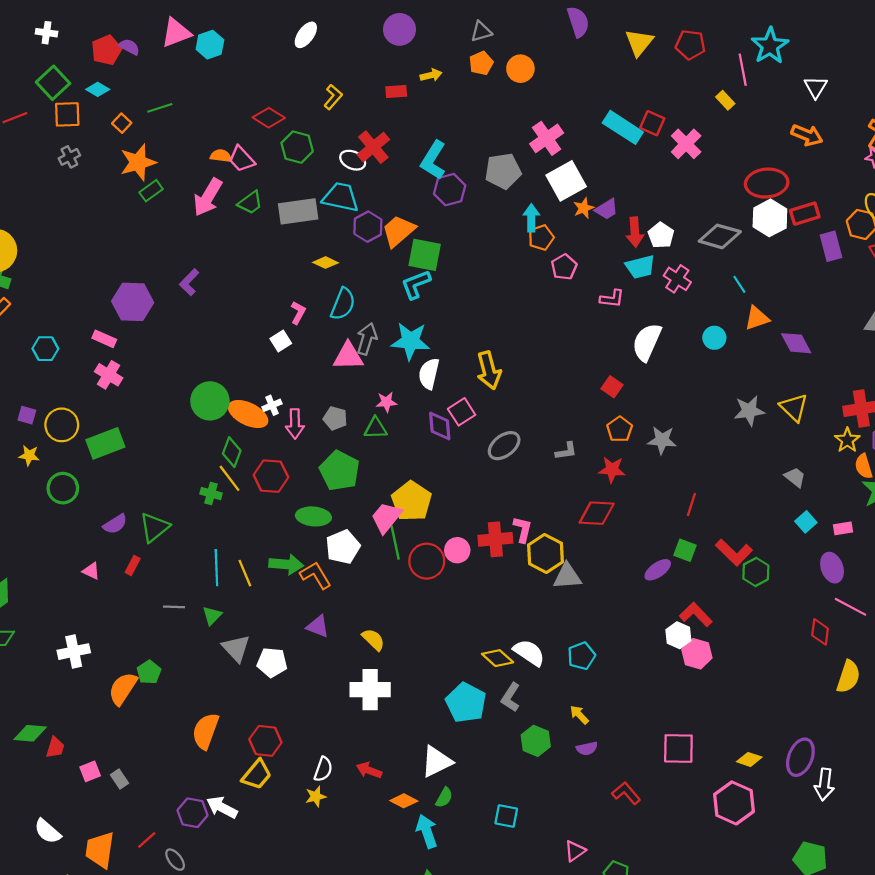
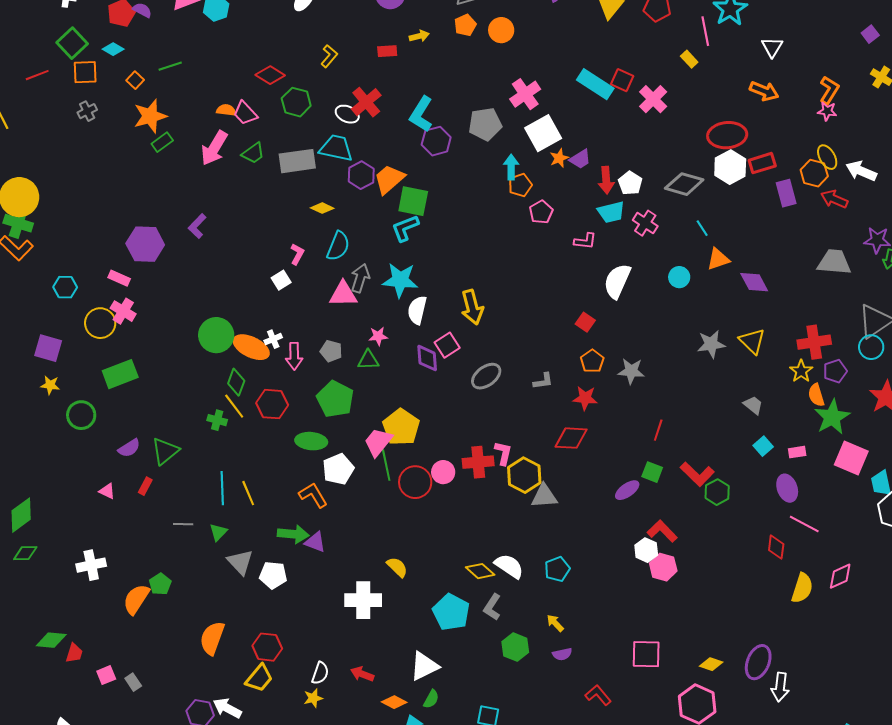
purple square: (27, 415) -> (48, 348), size x1.6
yellow circle: (62, 425) -> (100, 323), moved
green arrow: (286, 564) -> (293, 534), moved
yellow semicircle: (373, 640) -> (397, 567), moved

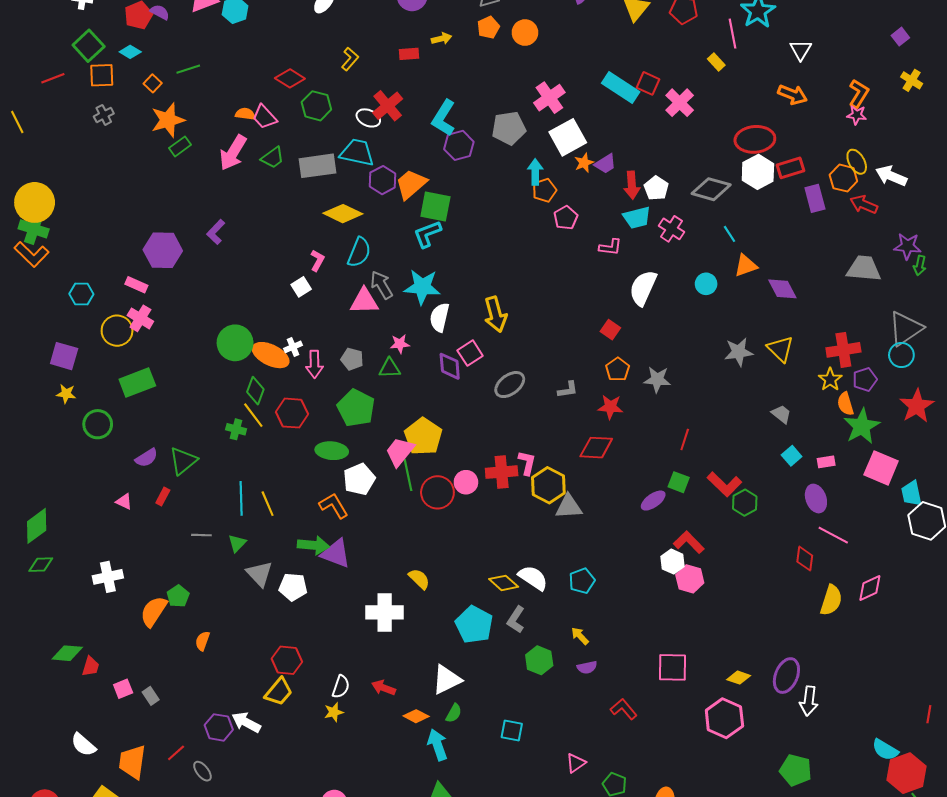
yellow diamond: (322, 208) -> (343, 214), size x1.6
gray arrow: (360, 278) -> (382, 285), turned -48
purple triangle: (315, 542) -> (336, 553), size x1.4
orange semicircle: (212, 638) -> (202, 641), moved, size x0.6

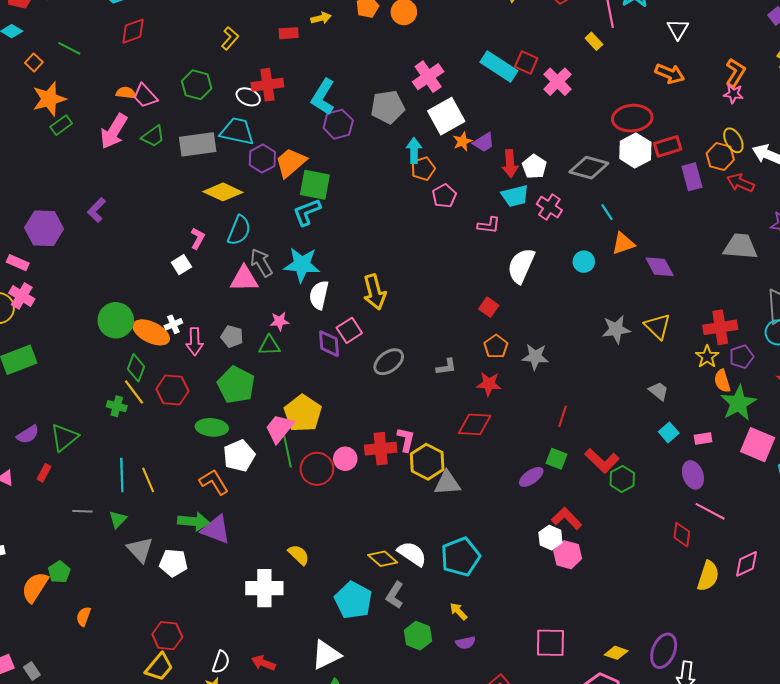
green line: (188, 69) -> (69, 48), turned 45
red diamond: (290, 78) -> (133, 31), moved, turned -52
red cross: (388, 106) -> (267, 85), turned 32
cyan pentagon: (582, 581) -> (460, 557), size x1.5

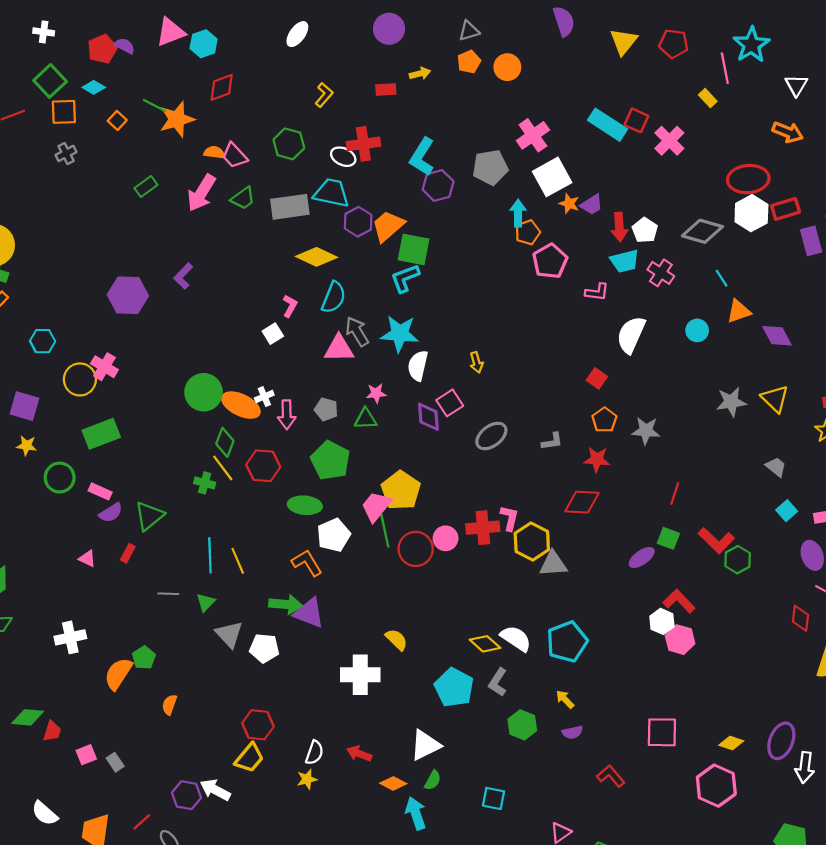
orange star: (49, 99) -> (177, 119), moved
orange star: (462, 141) -> (569, 204), turned -30
pink pentagon: (444, 196) -> (550, 261), size x1.4
pink rectangle: (18, 263) -> (100, 491), moved
yellow arrow: (375, 292) -> (476, 362), size x0.6

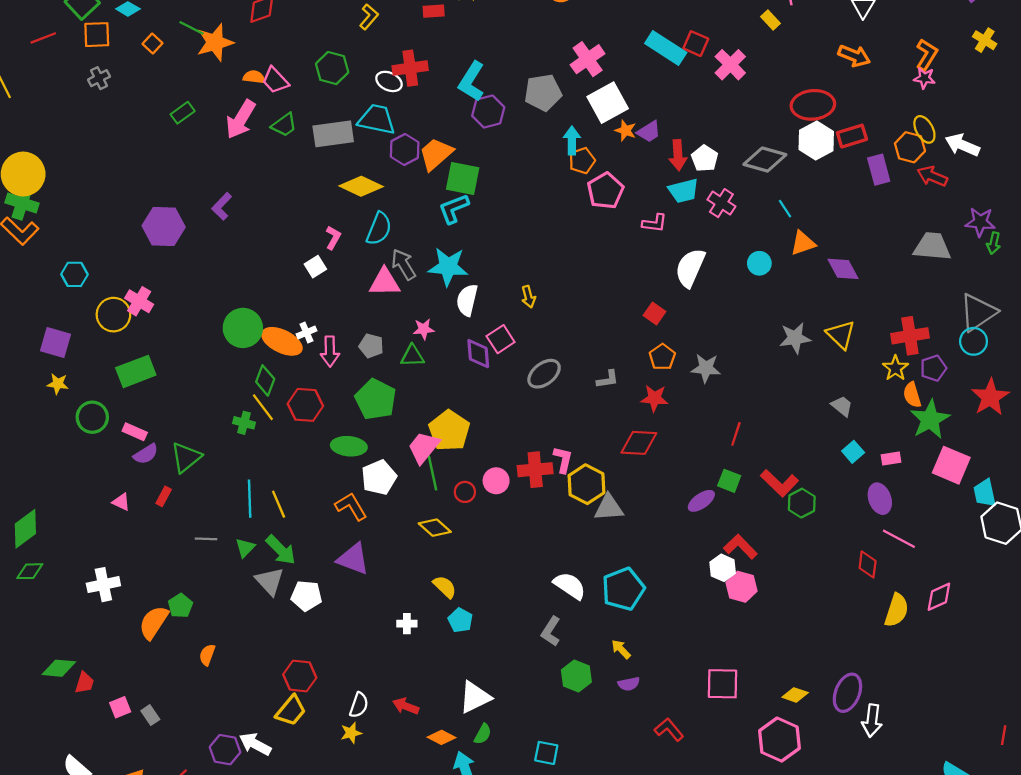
red circle: (416, 549) -> (465, 492), size x0.6
green arrow: (286, 604) -> (281, 550), moved, turned 40
yellow diamond: (485, 644) -> (435, 528), moved
white cross: (360, 675) -> (407, 624), size x0.5
cyan pentagon: (454, 688) -> (460, 620), moved, size x0.6

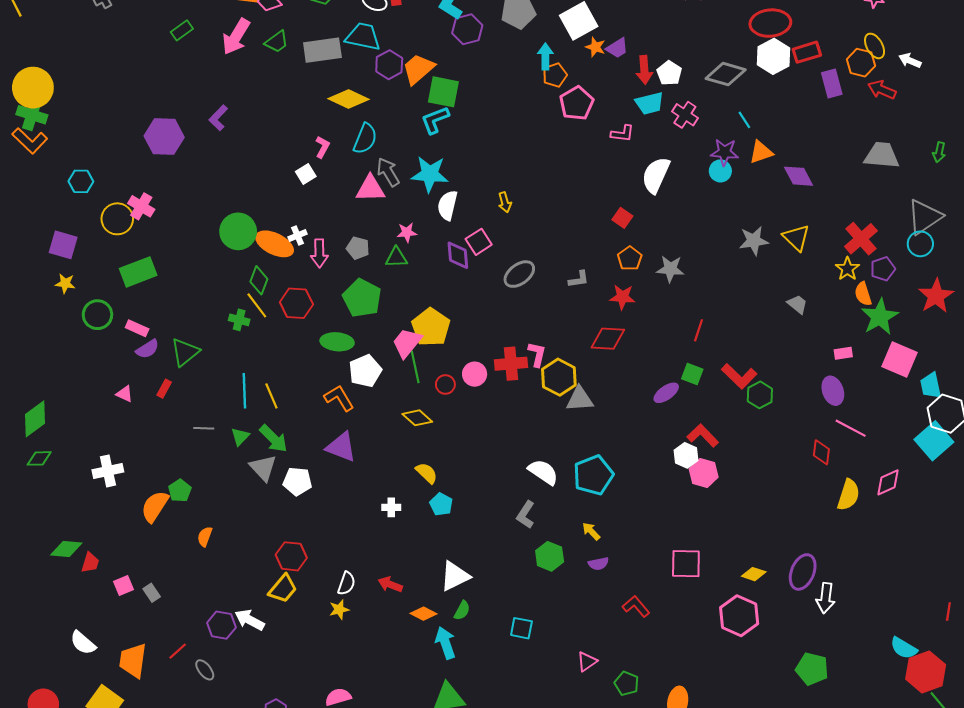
white arrow: (962, 145) -> (910, 61), size x0.7
purple star: (980, 222) -> (725, 152), moved
red cross: (910, 336) -> (861, 239), turned -32
cyan square: (853, 452) -> (934, 441), moved, size x1.8

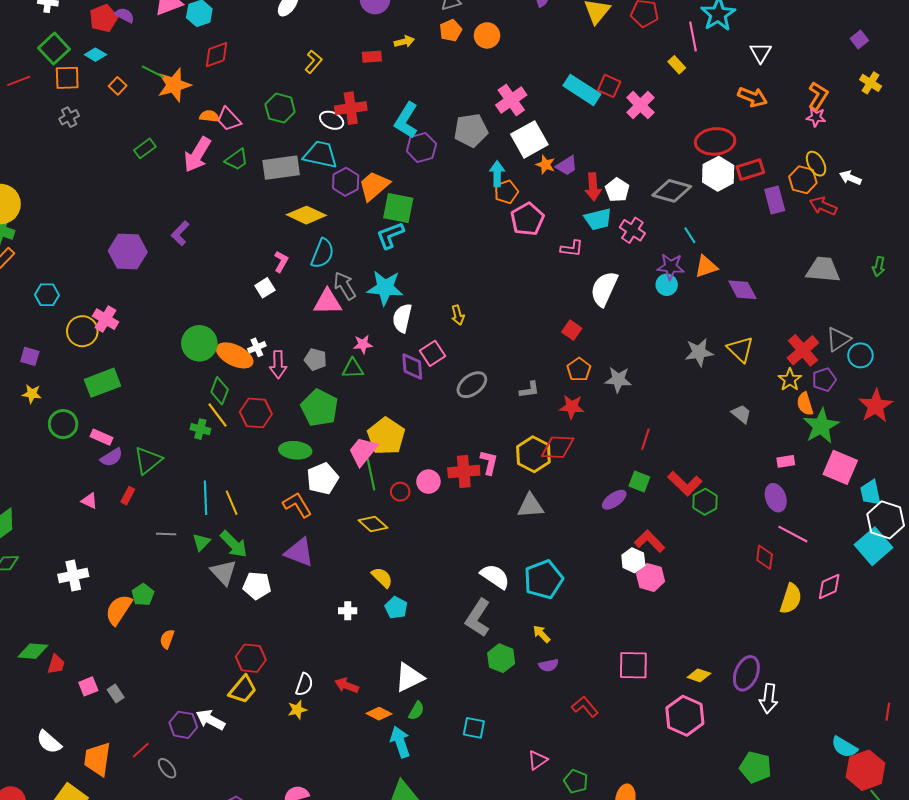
gray triangle: (925, 217) -> (838, 339), moved, size x0.7
purple square: (63, 245) -> (30, 356), size x0.7
yellow hexagon: (559, 377) -> (533, 454), moved
gray L-shape: (526, 515) -> (478, 618), size x1.4

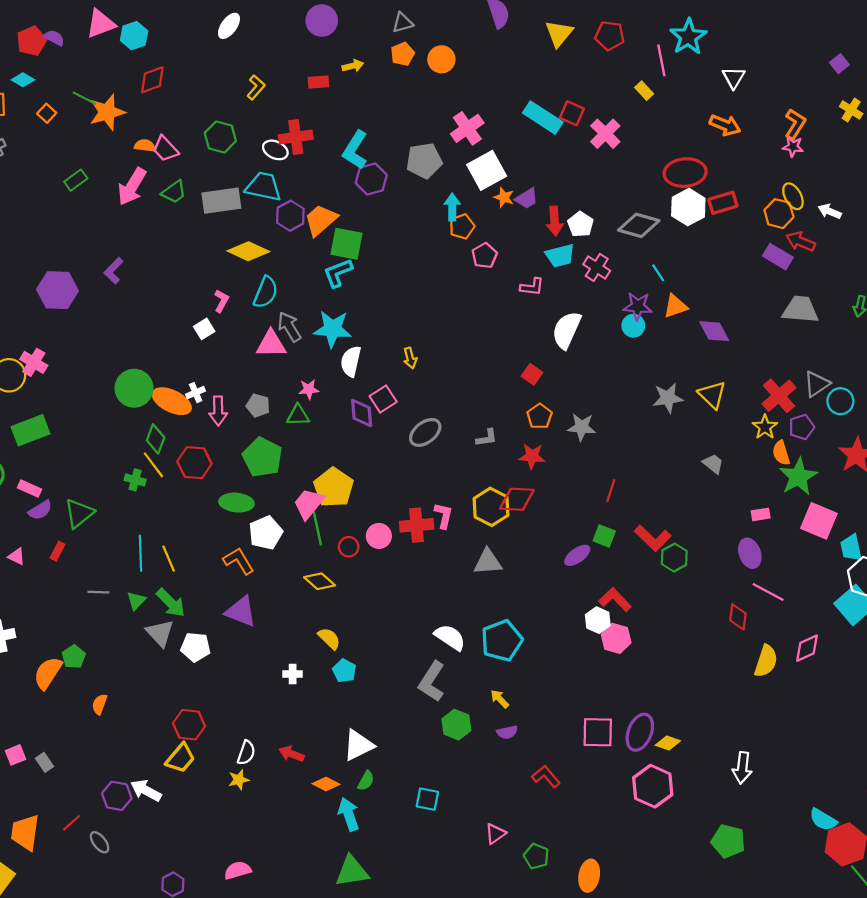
purple rectangle: (775, 200) -> (778, 257), moved, turned -44
pink pentagon: (527, 219) -> (485, 256), size x0.7
purple ellipse: (746, 673) -> (640, 732), moved

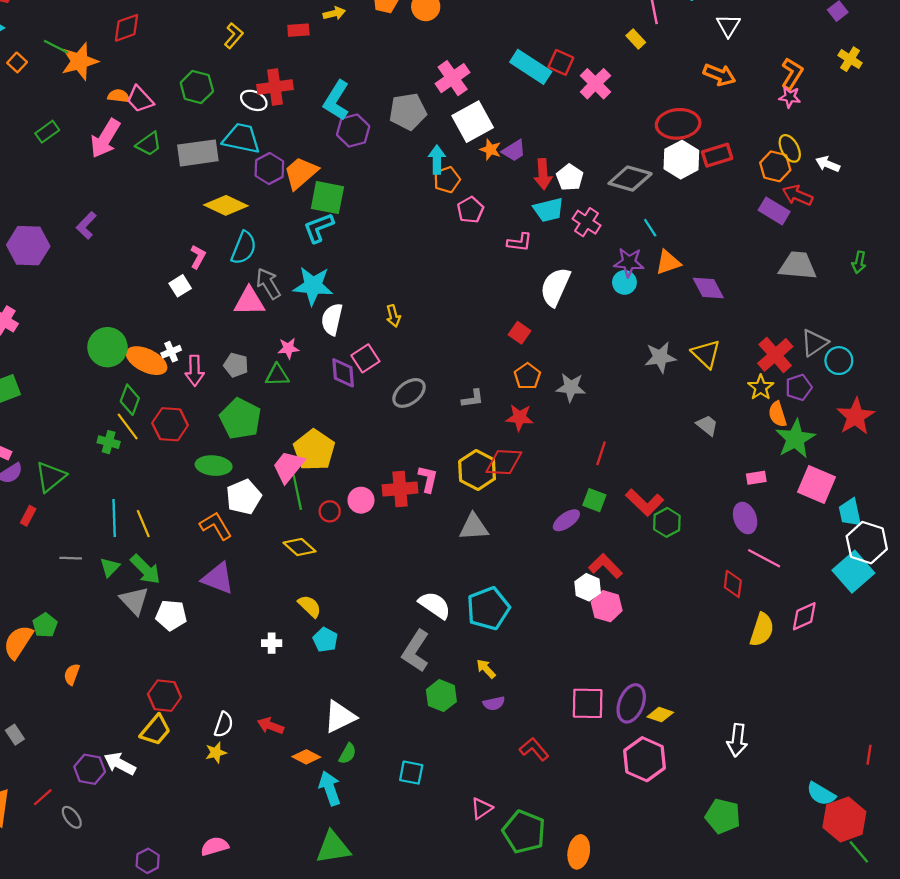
green pentagon: (536, 856) -> (524, 832), size x1.6

